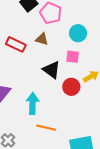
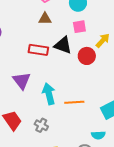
red rectangle: (16, 44) -> (38, 50), moved
cyan arrow: (33, 103) -> (49, 94), moved

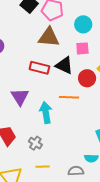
brown triangle: (45, 19) -> (49, 37), size x1.6
orange line: (74, 102) -> (69, 97), moved

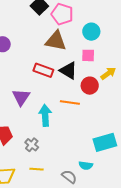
gray semicircle: (76, 171) -> (69, 177), turned 35

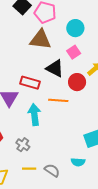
pink square: (88, 55) -> (74, 52), turned -32
red rectangle: (43, 70) -> (30, 83), moved
gray semicircle: (69, 177) -> (52, 170), moved

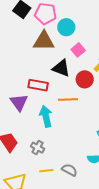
cyan circle: (75, 28) -> (66, 27), moved

